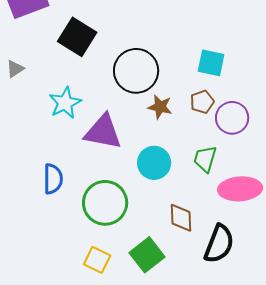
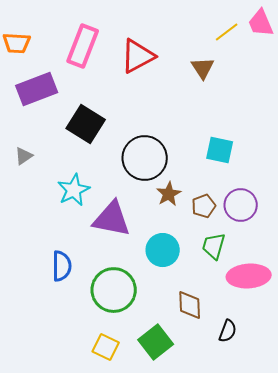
brown pentagon: (202, 102) -> (204, 206), moved
brown star: (160, 107) -> (169, 194), turned 30
black semicircle: (219, 244) -> (228, 331), size x0.6

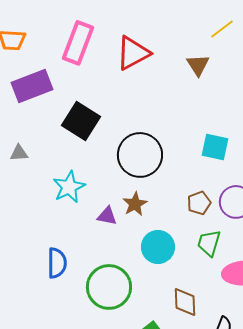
gray triangle: (24, 156) -> (19, 153), turned 30
brown star: (169, 194) -> (135, 204), moved
purple triangle: (112, 219) -> (107, 216), size x0.5

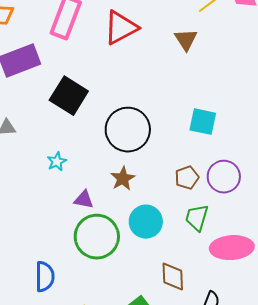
cyan star: (69, 187) -> (57, 162), size x0.6
purple triangle: (107, 216) -> (84, 200), moved
blue semicircle: (57, 263) -> (45, 277), moved
green circle: (109, 287) -> (97, 237), moved

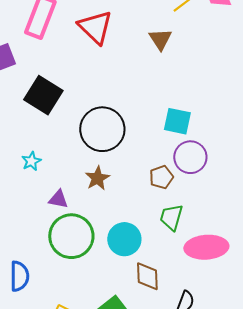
red triangle: (121, 28) -> (95, 27), turned -48
purple circle: (224, 177) -> (190, 157), moved
cyan circle: (146, 222) -> (124, 239), moved

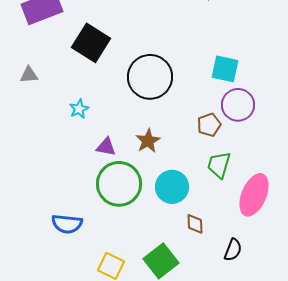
brown star: (97, 178) -> (148, 141), moved
pink ellipse: (206, 247) -> (254, 195), turned -63
blue semicircle: (19, 276) -> (67, 224), turned 96
brown diamond: (147, 276) -> (195, 224), size x0.7

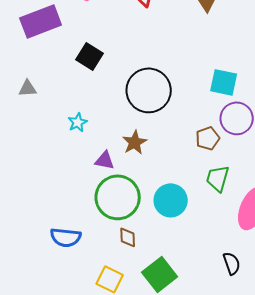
black square: (91, 43) -> (90, 56), size x0.7
brown star: (148, 141) -> (135, 142), moved
brown diamond: (195, 224) -> (128, 237), moved
black semicircle: (233, 250) -> (232, 263), turned -40

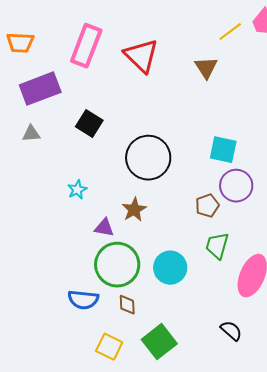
gray triangle: (28, 88) -> (31, 134), moved
blue semicircle: (66, 237) -> (83, 300), moved
black semicircle: (232, 263) -> (231, 331), turned -30

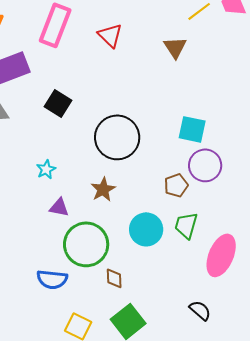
red triangle: (141, 56) -> (110, 35), size x0.7
purple triangle: (104, 228) -> (59, 207), moved
cyan circle: (170, 268) -> (146, 229), moved
brown diamond: (127, 305) -> (114, 278), moved

